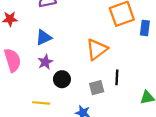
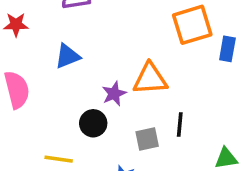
orange triangle: (97, 49) -> (150, 79), turned 30
purple star: (45, 62) -> (114, 94), moved

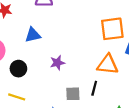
orange triangle: (150, 79) -> (108, 64), moved
black circle: (93, 123) -> (18, 69), moved

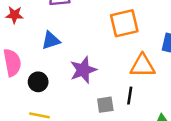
orange square: (112, 29) -> (124, 23), moved
purple star: (57, 63) -> (83, 70), size x1.5

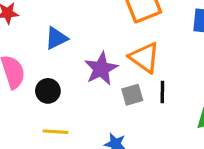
orange triangle: (143, 66) -> (144, 58), moved, turned 44
gray square: (105, 105) -> (132, 95), moved

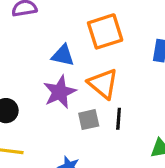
blue triangle: (56, 38) -> (63, 55), moved, turned 35

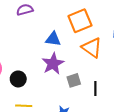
orange triangle: (103, 84) -> (92, 48), moved
black line: (119, 119) -> (95, 89), moved

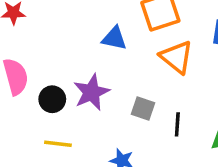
purple star: (53, 64) -> (91, 92), moved
gray square: (74, 80) -> (143, 108), turned 32

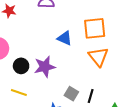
gray square: (143, 108) -> (71, 94), moved

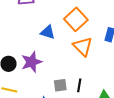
orange square: (95, 28) -> (76, 19), turned -30
gray square: (71, 94) -> (60, 85), turned -32

